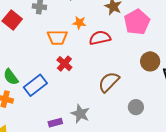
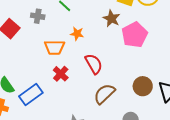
red semicircle: (100, 38) -> (94, 64), moved, turned 70
brown circle: (150, 61) -> (143, 86), moved

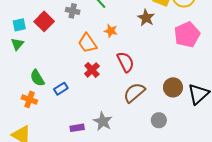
pink pentagon: (135, 35) -> (187, 35), moved
orange trapezoid: (54, 47) -> (87, 43), turned 50
blue rectangle: (31, 95) -> (61, 89), size x0.6

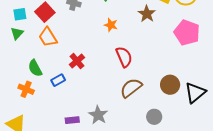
pink pentagon: (187, 35) -> (187, 33), turned -30
orange trapezoid: (87, 43) -> (48, 37), moved
red cross: (92, 70) -> (77, 61), moved

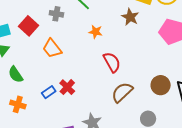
orange trapezoid: (48, 37) -> (52, 48), moved
red cross: (77, 61) -> (67, 87), moved
green semicircle: (35, 68) -> (16, 75), moved

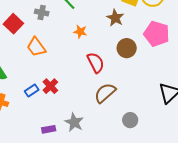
brown circle: (161, 85) -> (127, 48), moved

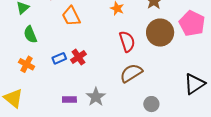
brown circle: (127, 48) -> (160, 33), size x1.4

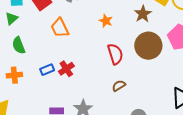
orange cross: (27, 64) -> (14, 75), turned -35
brown semicircle: (131, 73) -> (119, 86), size x0.6

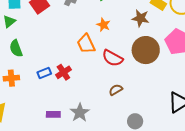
brown star: (143, 14) -> (141, 18), turned -30
orange trapezoid: (60, 28) -> (86, 44), moved
red semicircle: (115, 54) -> (113, 58), turned 135

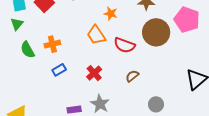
red cross: (63, 72) -> (94, 73), moved
orange cross: (11, 78) -> (52, 44), moved

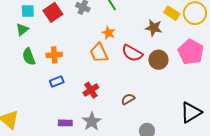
orange star: (111, 14) -> (109, 33), moved
brown circle: (156, 32) -> (158, 60), size x0.7
red semicircle: (124, 45) -> (132, 53), moved

